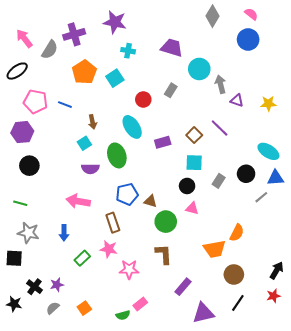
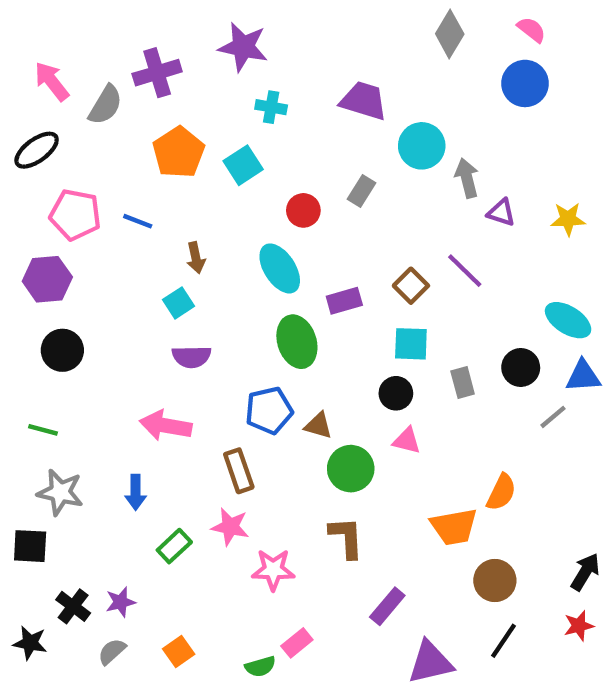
green ellipse: (117, 155) -> (297, 342), moved
gray rectangle: (219, 181) -> (463, 383), turned -48

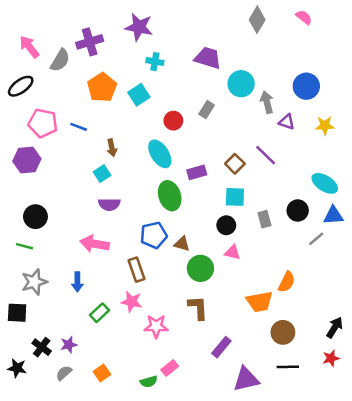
blue circle: (525, 83) -> (306, 86), moved
black circle: (62, 350) -> (35, 217), moved
gray star: (60, 492) -> (34, 282), turned -30
black line: (503, 641) -> (288, 367), turned 55

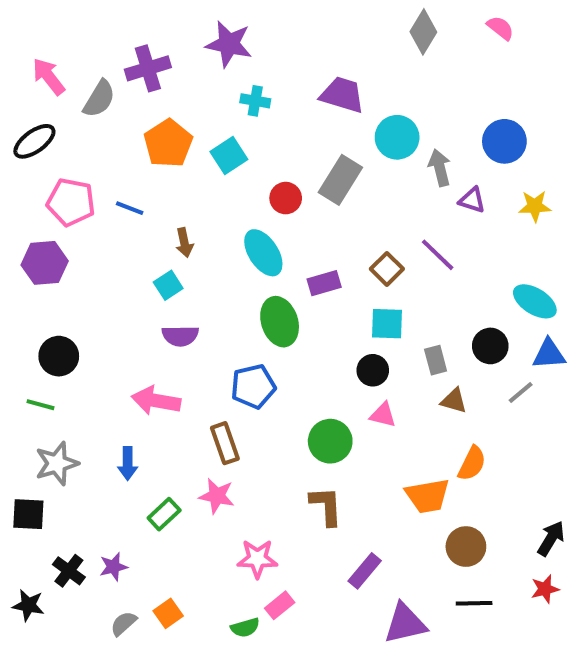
gray rectangle: (207, 110) -> (340, 180), size x1.6
brown triangle: (182, 244) -> (454, 401), moved
pink star: (156, 326) -> (257, 559), moved
gray semicircle: (64, 373) -> (124, 623), moved

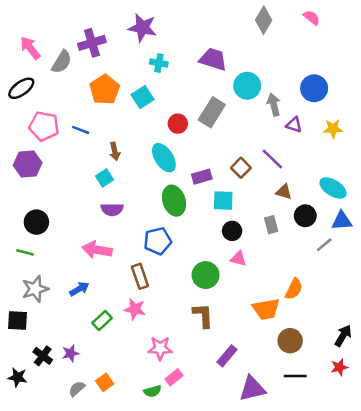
cyan square: (387, 324) -> (223, 201), moved
brown triangle: (454, 401) -> (284, 192), moved
blue arrow: (128, 463) -> (79, 289), turned -120

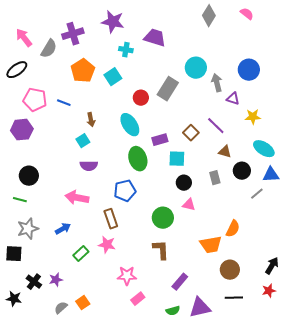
purple trapezoid: (213, 59) -> (155, 38), moved
yellow star: (333, 129) -> (253, 117), moved
green semicircle: (153, 391) -> (173, 311), moved

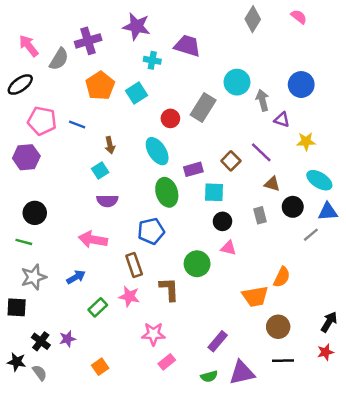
brown L-shape: (161, 250) -> (169, 289), moved
gray semicircle: (61, 308) -> (40, 373), moved, turned 96

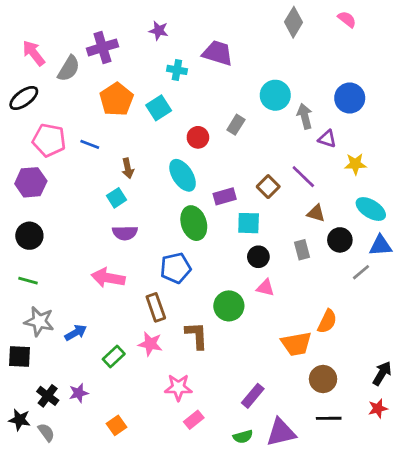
purple star: (136, 26) -> (159, 31), size x0.6
gray rectangle: (203, 108) -> (236, 125), size x0.6
black circle: (35, 213) -> (29, 236), moved
gray star: (34, 277) -> (39, 321), turned 30
blue arrow: (76, 277) -> (76, 333), moved

